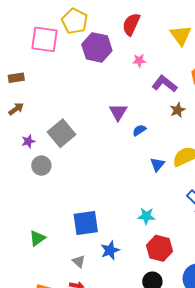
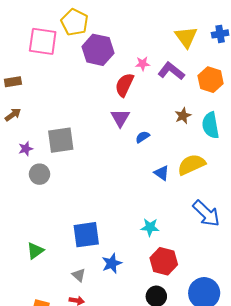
red semicircle: (131, 24) -> (124, 85), moved
purple L-shape: (165, 84) -> (171, 71), moved
gray square: (62, 133) -> (61, 140), turned 32
blue triangle: (157, 165) -> (162, 173), turned -35

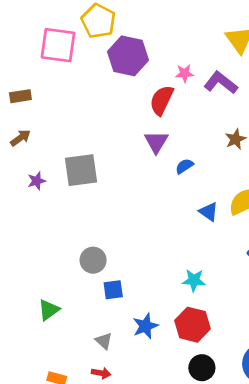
gray circle: (39, 174) -> (93, 260), moved
blue square: (86, 235) -> (113, 290), size x0.6
red hexagon: (164, 261) -> (192, 325), moved

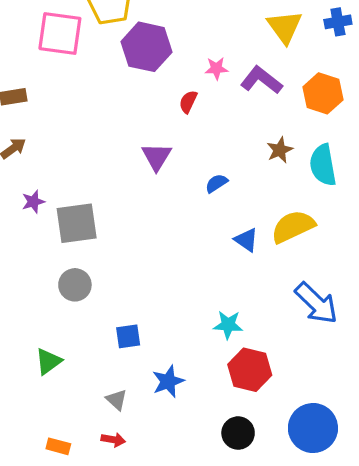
red semicircle: (162, 100) -> (188, 102), size x0.6
purple triangle: (156, 142) -> (156, 157), moved
gray square: (81, 170) -> (77, 223), moved
gray circle: (93, 260) -> (75, 285), moved
red hexagon: (192, 325) -> (250, 370), moved

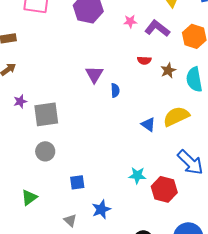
red semicircle: (188, 102) -> (144, 60), moved, turned -112
blue semicircle: (216, 183) -> (115, 90), moved, turned 120
red hexagon: (250, 370) -> (164, 189), moved

